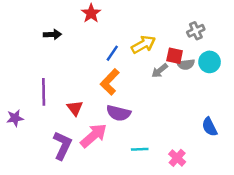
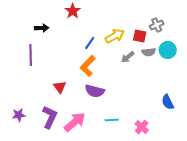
red square: (175, 56) -> (140, 36), moved
purple line: (44, 92) -> (31, 55), moved
purple star: (15, 118) -> (19, 115), moved
pink arrow: (94, 136) -> (75, 122), moved

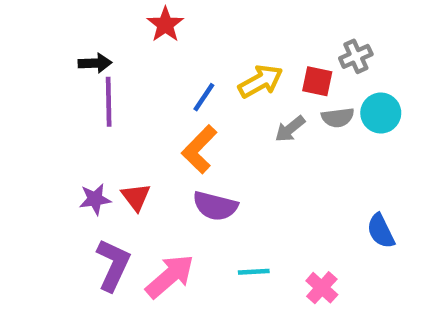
purple line: (31, 55) -> (109, 102), moved
purple star: (19, 115) -> (95, 199), moved

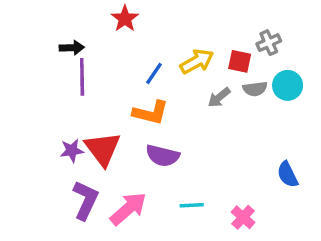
orange L-shape: (199, 149) -> (151, 113), turned -120
red triangle: (136, 197) -> (103, 149), size x1.6

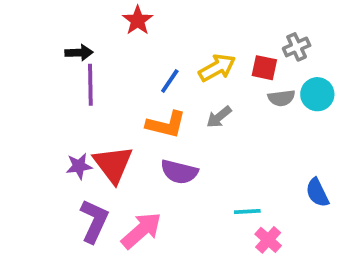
gray arrow: (219, 97) -> (219, 117), moved
cyan line: (192, 205) -> (247, 212), moved

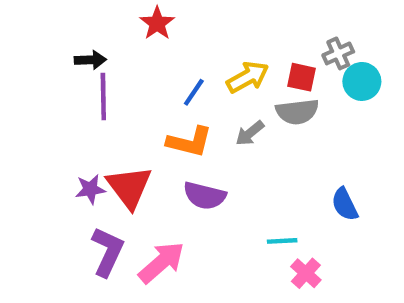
cyan circle: (317, 94) -> (362, 81), moved
gray semicircle: (281, 98) -> (297, 112), moved, size x1.4
blue semicircle: (317, 193) -> (345, 204), moved

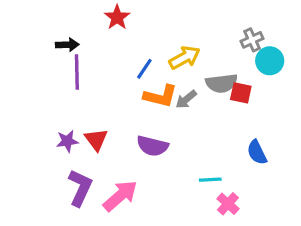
red square: (302, 77) -> (241, 93), moved
orange L-shape: (189, 142) -> (160, 96), moved
red triangle: (129, 187) -> (96, 140), size x0.7

